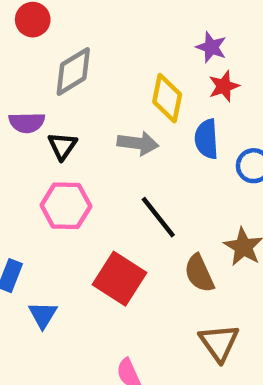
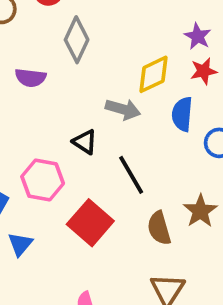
gray diamond: (73, 71) -> (77, 40), turned -42
yellow diamond: (167, 98) -> (153, 74), turned 45
black triangle: (62, 146) -> (85, 142), moved, turned -40
pink hexagon: (66, 206) -> (43, 180), moved

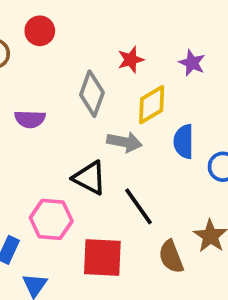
gray diamond: (77, 40) -> (92, 94), moved
red star: (204, 71) -> (131, 60), moved
black triangle: (85, 142) -> (90, 178), size x1.4
red square: (90, 223) -> (102, 258), turned -33

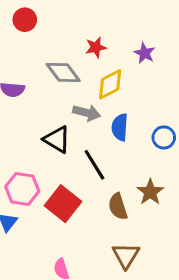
gray diamond: (92, 94) -> (63, 72), turned -60
blue semicircle: (184, 142) -> (120, 127), moved
pink hexagon: (51, 219) -> (22, 189), moved
red square: (102, 258) -> (63, 204), turned 32

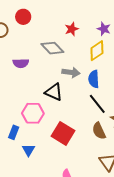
yellow diamond: (110, 84) -> (97, 51), moved
black line: (94, 165) -> (97, 104), moved
pink hexagon: (22, 189) -> (33, 113), moved

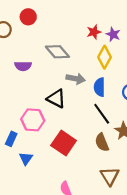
red star: (72, 29) -> (94, 32), moved
yellow diamond: (97, 51) -> (105, 57), turned -30

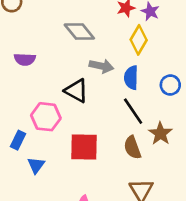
purple semicircle: (23, 66) -> (25, 59), moved
red square: (64, 143) -> (84, 147), turned -35

